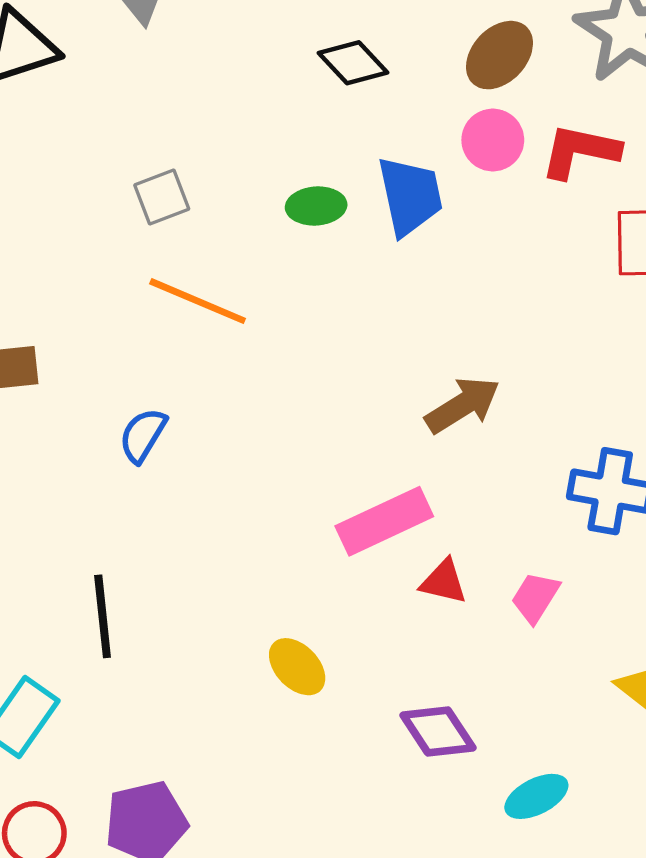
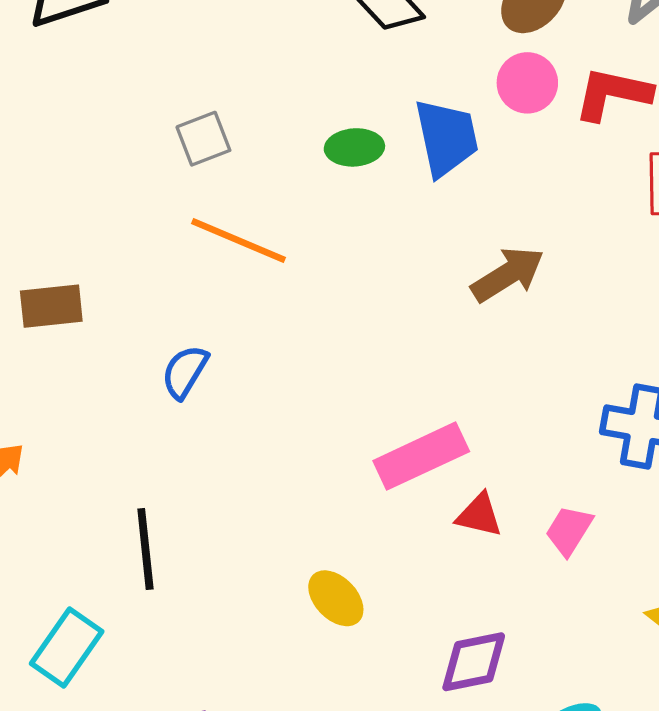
brown arrow: (463, 405) -> (508, 274), moved
purple diamond: (438, 732) -> (474, 662), turned -68

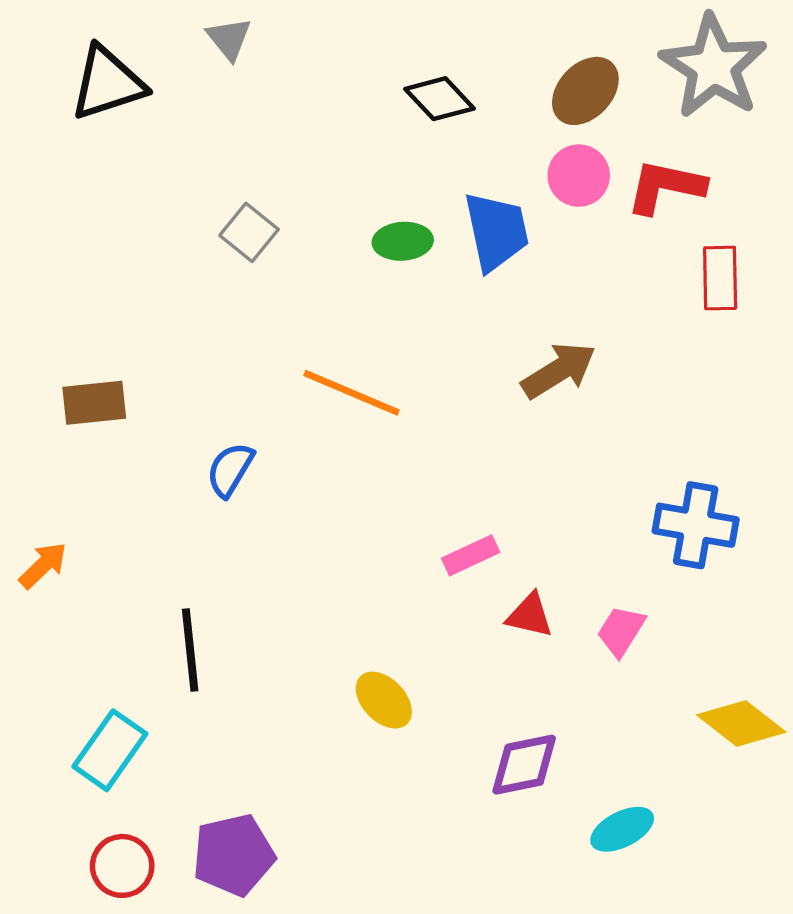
gray square: (203, 139) -> (249, 232), turned -30
orange line: (238, 240) -> (352, 393), moved
pink rectangle: (421, 456) -> (471, 555), size x0.6

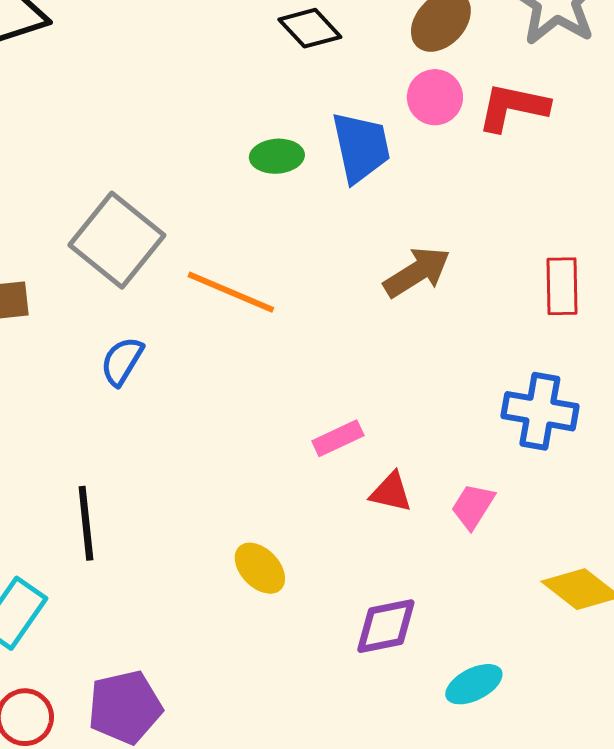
gray square: (249, 232) -> (117, 240), moved, size x1.8
red rectangle: (720, 278) -> (562, 286), moved

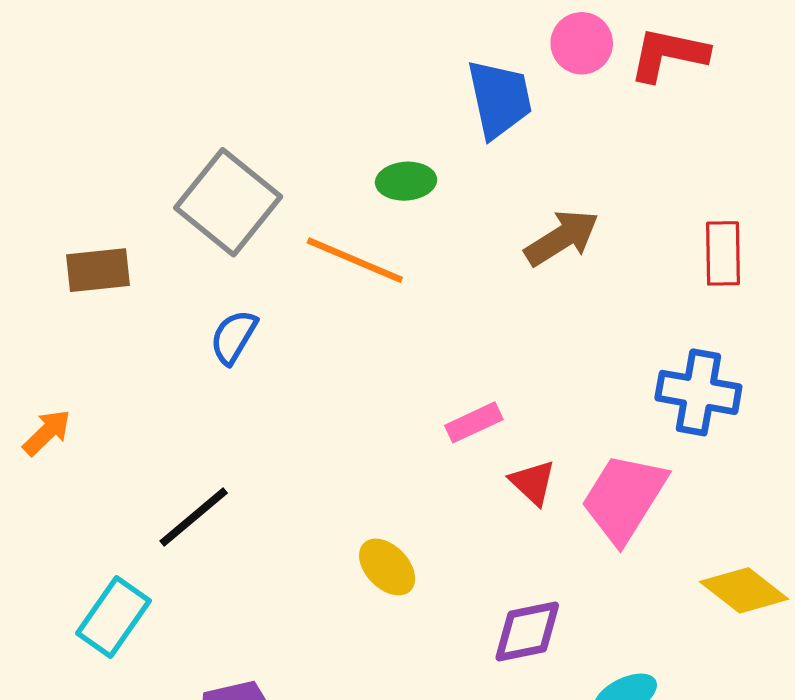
green ellipse: (277, 156) -> (406, 181), moved
red triangle: (391, 492) -> (533, 482), turned 30
pink trapezoid: (473, 506) -> (624, 498), size x1.8
black line: (86, 523) -> (194, 517), turned 56

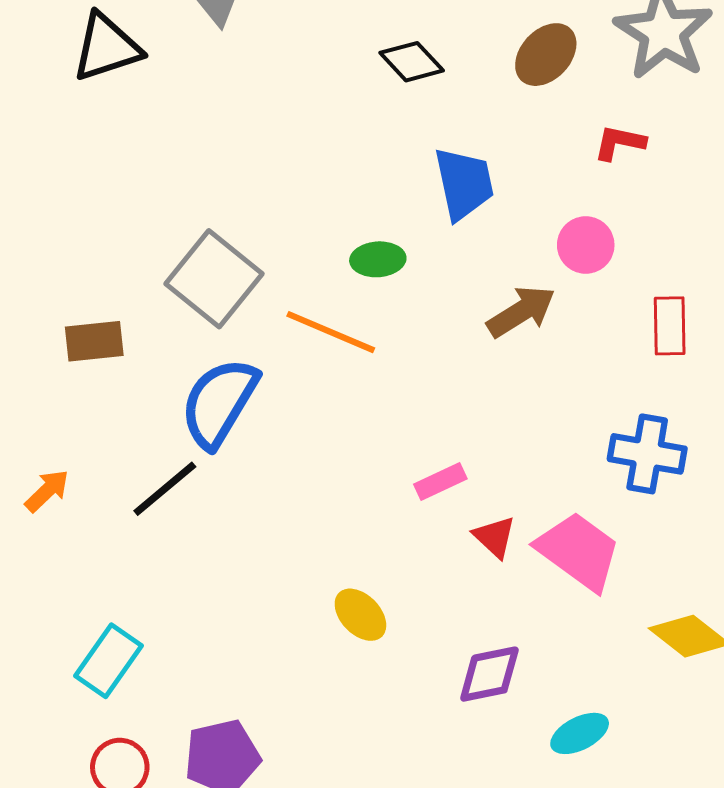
pink circle: (582, 43) -> (586, 245), moved
red L-shape: (668, 54) -> (620, 143), size x0.7
blue semicircle: (234, 337) -> (219, 403), size x1.8
pink trapezoid: (624, 498) -> (579, 551), turned 94
black line: (194, 517) -> (165, 489), moved

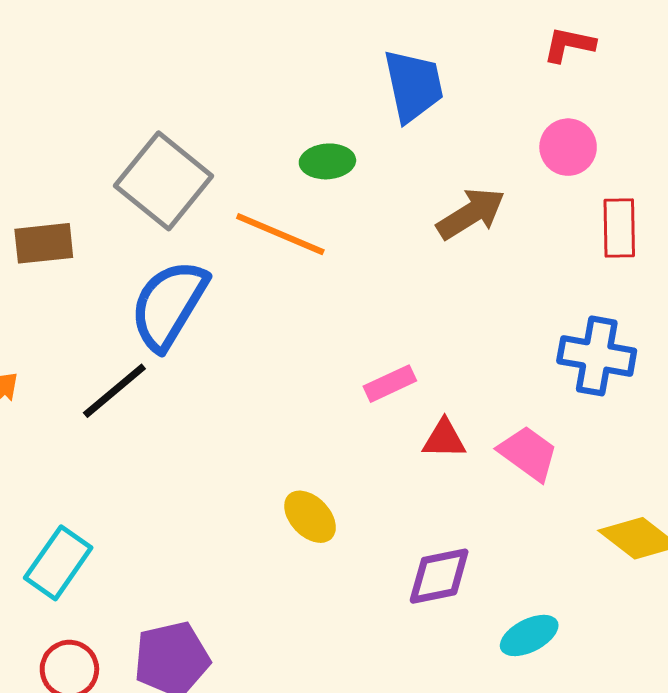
pink circle: (586, 245) -> (568, 147), moved
red triangle: (495, 537) -> (444, 439), turned -42
pink trapezoid: (579, 551) -> (528, 453), size x0.7

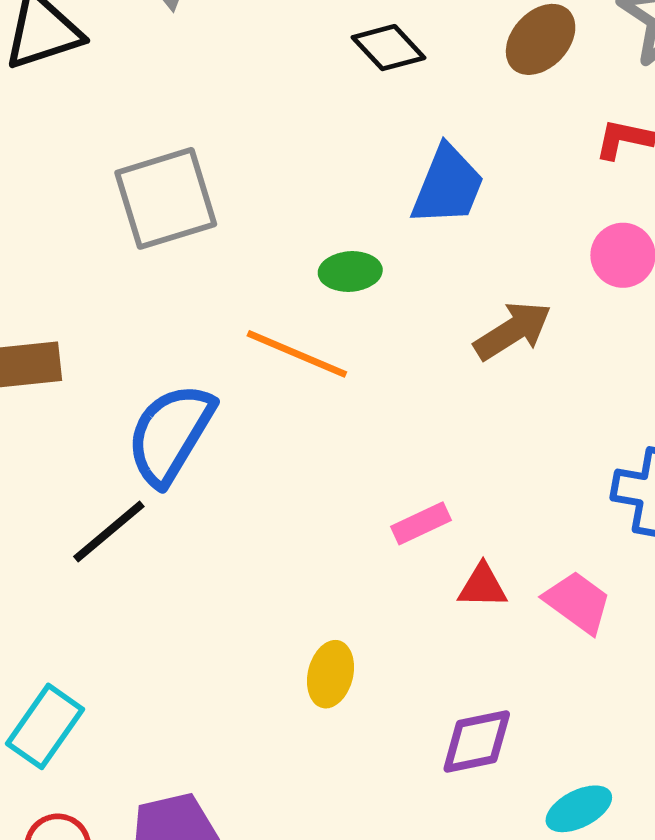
blue trapezoid: (413, 86) -> (448, 186), turned 34
gray square: (164, 181) -> (166, 198), moved, turned 34
yellow ellipse: (310, 517) -> (331, 674), turned 58

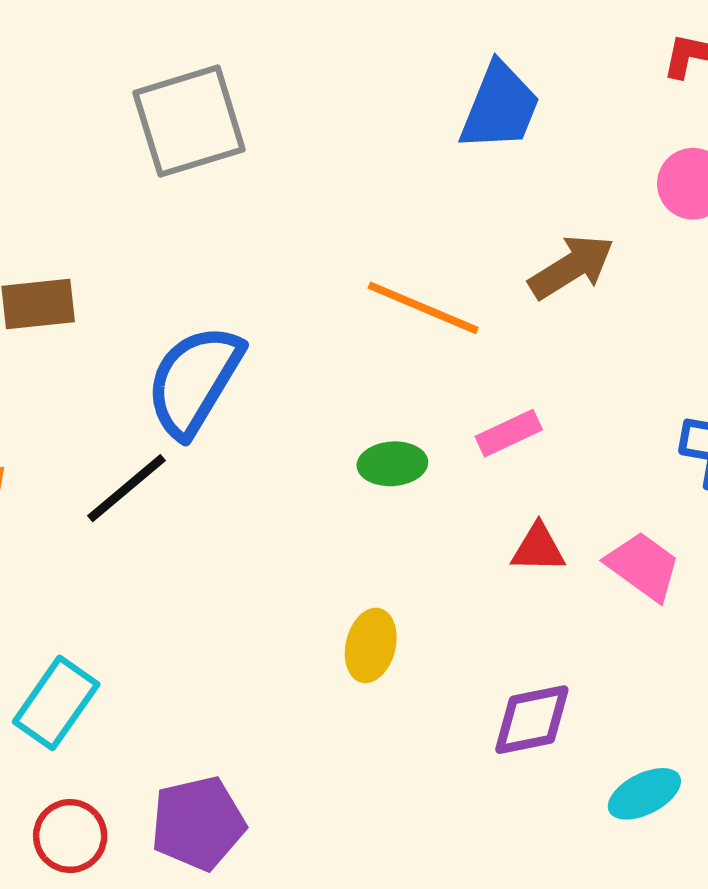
green ellipse: (350, 272) -> (392, 464), moved
orange line: (297, 354) -> (423, 308), moved
pink rectangle: (421, 523) -> (509, 433), moved

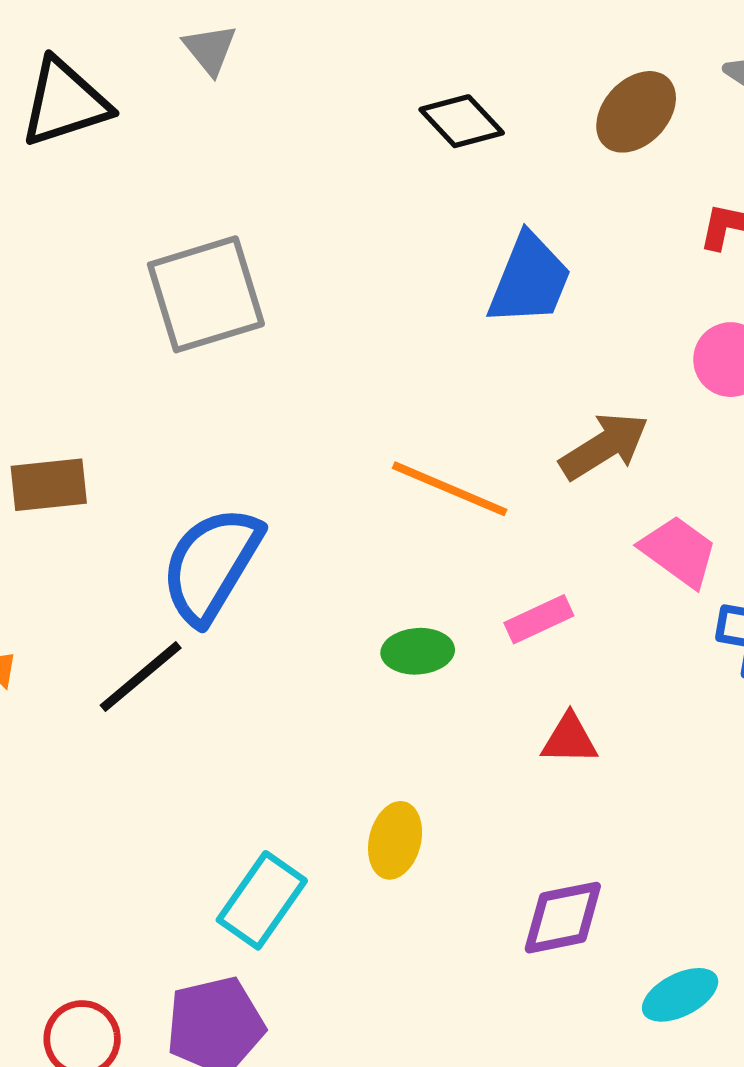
pink trapezoid: (643, 566) -> (679, 551), moved
cyan rectangle: (56, 703) -> (262, 900), moved

